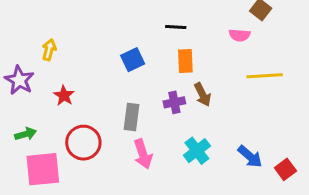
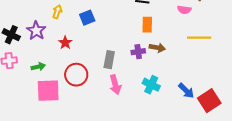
blue square: (133, 60) -> (87, 18), moved
brown arrow: (203, 95) -> (157, 48), turned -56
cyan cross: (197, 151) -> (151, 85), turned -30
red square: (285, 169) -> (209, 101), size x1.6

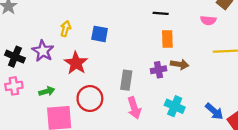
blue square: (87, 18) -> (100, 34), turned 35
red star: (65, 43) -> (76, 63), size x1.5

